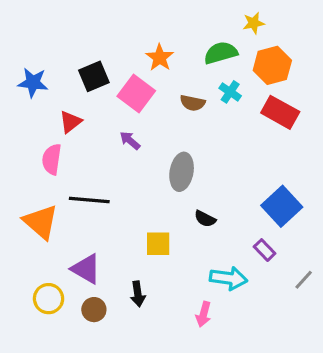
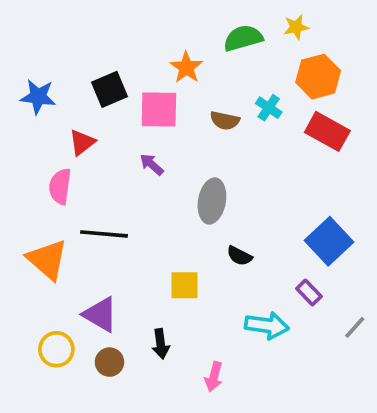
green semicircle: (221, 53) -> (243, 38), moved
pink square: (136, 94) -> (159, 109), turned -36
pink arrow: (203, 314) -> (214, 377), moved

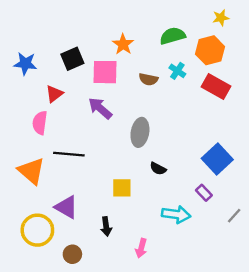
yellow star: (296, 27) -> (221, 18), moved
green semicircle: (243, 38) -> (173, 36), moved
purple arrow: (152, 164) -> (100, 108), size x1.5
yellow circle: (56, 349) -> (37, 230), size x1.4
brown circle: (109, 362) -> (72, 254), moved

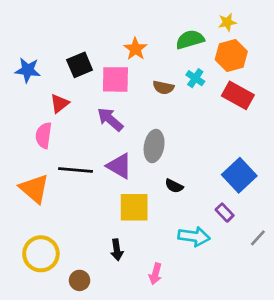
yellow star: (221, 18) -> (227, 22), moved
yellow square: (122, 188) -> (134, 207), size x1.4
purple triangle: (66, 207) -> (119, 166), moved

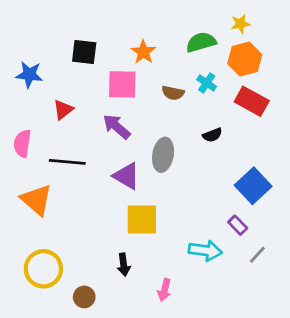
black square: (80, 65) -> (84, 52), moved, turned 30
pink semicircle: (44, 135) -> (22, 144), moved
black line: (76, 170) -> (67, 162), moved
black semicircle: (174, 186) -> (212, 135), moved, turned -48
gray line: (258, 238) -> (257, 255), moved

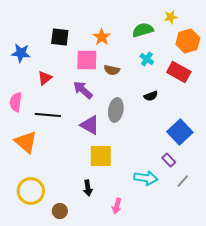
orange hexagon: (245, 59) -> (188, 41), moved
brown semicircle: (173, 93) -> (112, 70), moved

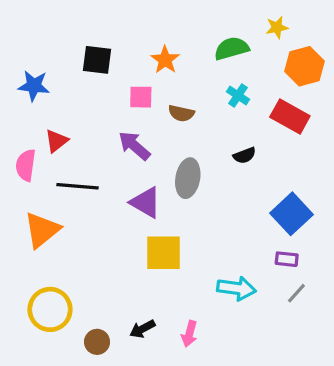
pink square: (87, 60) -> (141, 97), size x0.7
red triangle: (45, 78) -> (56, 141), moved
orange triangle: (26, 142) -> (42, 230), turned 40
purple rectangle: (169, 160) -> (287, 259), moved, turned -40
black arrow: (88, 188) -> (142, 329), moved, turned 70

